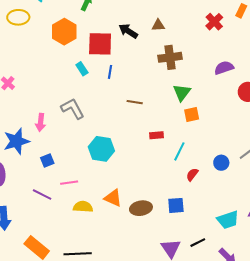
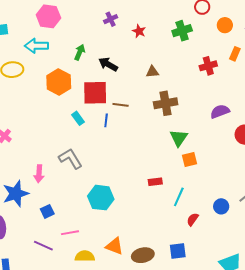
red cross: (214, 22) -> (208, 66), turned 30
black arrow: (128, 31) -> (108, 64), moved
brown line: (135, 102) -> (121, 105), moved

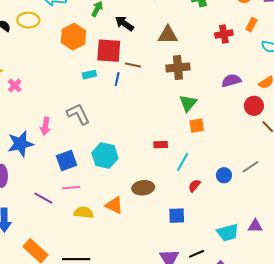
brown triangle: (152, 72) -> (168, 35), size x1.5
cyan rectangle: (78, 118) -> (89, 75), turned -72
blue square: (47, 211) -> (67, 160), moved, size x1.5
brown ellipse: (143, 255) -> (143, 188), moved

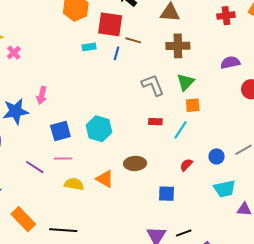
gray L-shape: (78, 114) -> (153, 85), moved
cyan line: (183, 162) -> (181, 130), moved
cyan trapezoid: (228, 233) -> (225, 189), moved

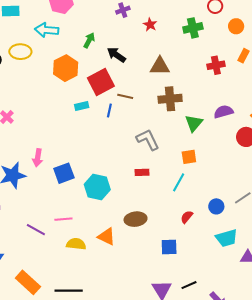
red square: (110, 24) -> (101, 82), turned -32
green triangle: (185, 82) -> (194, 123), moved
red rectangle: (155, 122) -> (142, 172), moved
blue square: (60, 131) -> (64, 173), moved

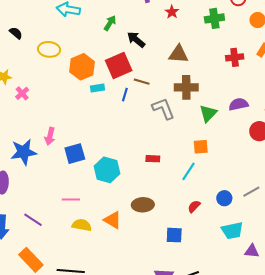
yellow ellipse: (20, 52) -> (49, 49), moved
orange hexagon: (66, 68) -> (82, 67), moved
gray L-shape: (148, 140) -> (163, 109), moved
purple line: (36, 230) -> (33, 220), moved

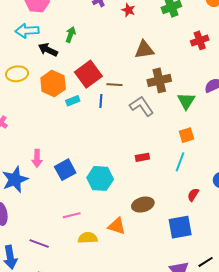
black arrow: (136, 40) -> (48, 50), moved
blue square: (174, 235) -> (180, 227), size x1.4

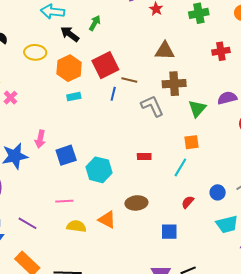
cyan rectangle: (73, 101) -> (74, 97), moved
blue square: (180, 227) -> (169, 232), size x0.7

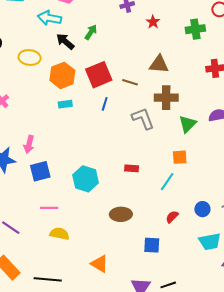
brown line: (129, 80) -> (130, 82), moved
blue square: (66, 155) -> (40, 171), moved
orange triangle: (107, 220) -> (99, 264), moved

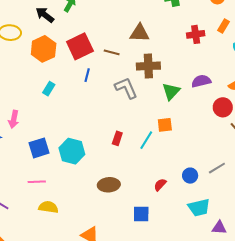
cyan rectangle: (65, 104) -> (49, 89), moved, turned -48
red rectangle: (132, 168) -> (117, 138), turned -72
blue square: (40, 171) -> (39, 148), moved
cyan line: (167, 182) -> (146, 140), moved

